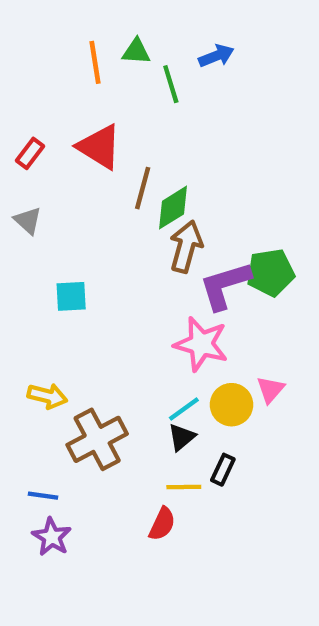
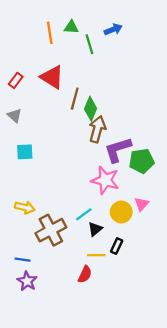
green diamond: (173, 208) -> (91, 109), turned -35
green pentagon: (270, 273) -> (142, 161), moved
cyan square: (71, 296) -> (25, 152), moved
cyan line: (184, 409) -> (84, 214), moved

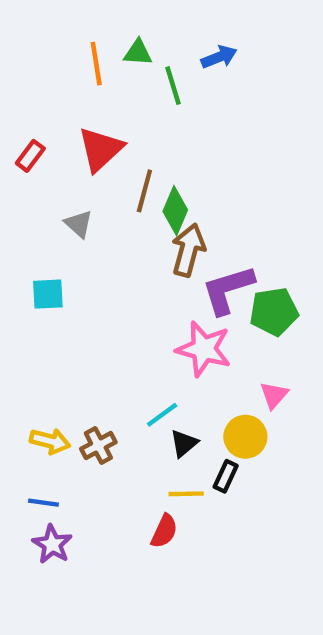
red triangle: (52, 77) -> (101, 149), turned 45
gray triangle: (15, 116) -> (79, 224), moved
yellow arrow: (25, 207) -> (50, 441), moved
yellow circle: (121, 212) -> (245, 437), moved
brown cross: (51, 230) -> (98, 446), size x0.6

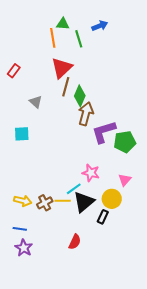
orange line: (96, 64) -> (53, 38), moved
red triangle: (101, 149) -> (62, 68), moved
pink star: (204, 349) -> (91, 173), moved, size x0.7
black triangle: (184, 443) -> (84, 202), size x1.6
yellow line: (186, 494) -> (63, 201), moved

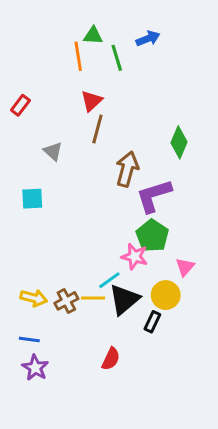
red triangle: (62, 68) -> (92, 101), size x0.7
green diamond: (80, 96) -> (179, 142), moved
green pentagon: (125, 142) -> (152, 236), moved, turned -30

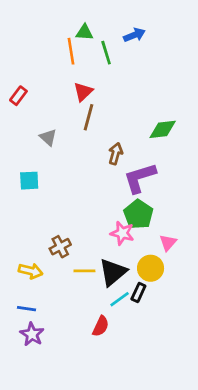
green diamond: (179, 142) -> (163, 129), turned 60
brown arrow: (127, 169) -> (115, 154), size x0.7
cyan line: (109, 280) -> (120, 299), moved
brown cross: (66, 301) -> (60, 247), moved

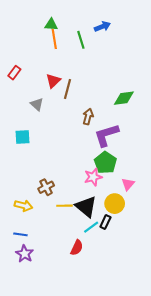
green triangle: (84, 32) -> (51, 24), moved
red triangle: (83, 92) -> (53, 81), moved
pink star: (122, 233) -> (93, 177), turned -30
black triangle: (113, 272) -> (86, 207), turned -40

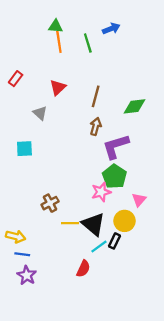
brown line: (68, 89) -> (96, 96), moved
yellow arrow: (24, 206) -> (16, 236), moved

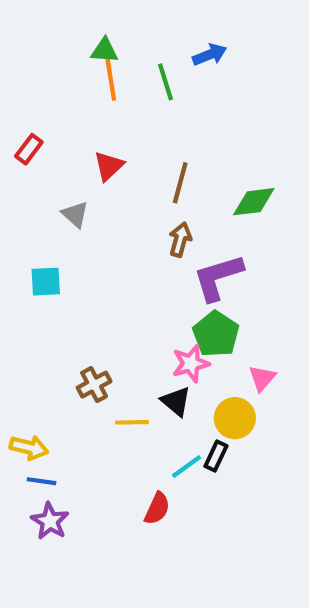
black triangle: (93, 224) -> (176, 401), moved, size x0.7

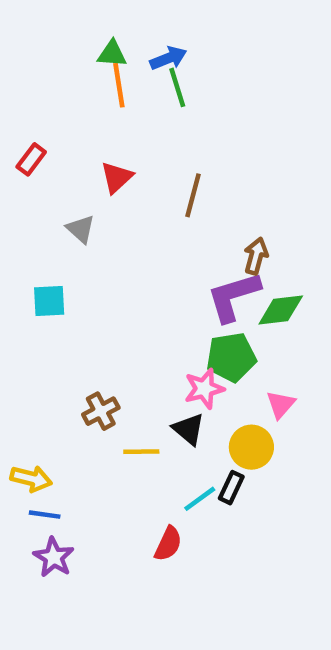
blue arrow: (210, 55) -> (168, 58), moved
green diamond: (254, 202) -> (281, 310), moved
brown arrow: (180, 240) -> (256, 256), moved
green pentagon: (216, 334) -> (231, 357), turned 30

